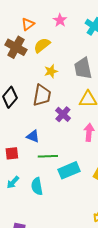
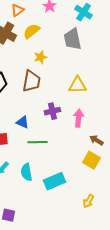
gray trapezoid: (83, 68) -> (72, 39), moved
purple cross: (63, 114) -> (52, 111), moved, turned 35
cyan rectangle: (69, 170) -> (54, 181), moved

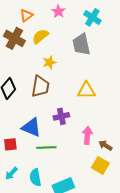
pink arrow: (78, 118) -> (87, 135), moved
blue triangle: (22, 122) -> (31, 127), size x1.5

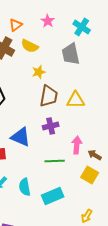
yellow semicircle: (40, 36) -> (30, 46), turned -114
brown trapezoid: (40, 86) -> (49, 96), moved
green line: (46, 147) -> (55, 161), moved

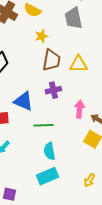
green line: (55, 161) -> (43, 125), moved
cyan semicircle: (25, 187) -> (49, 151), moved
cyan rectangle: (53, 196) -> (47, 176), moved

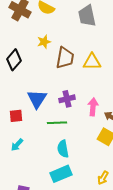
yellow star: (41, 36) -> (44, 42), moved
purple cross: (53, 90) -> (67, 99), moved
blue triangle: (23, 101) -> (37, 99), turned 40

